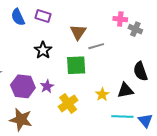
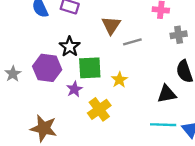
gray cross: (135, 29) -> (179, 35), moved, turned -32
green square: (76, 65) -> (90, 68), moved
purple hexagon: (23, 86) -> (47, 68), moved
yellow star: (102, 94) -> (119, 80), moved

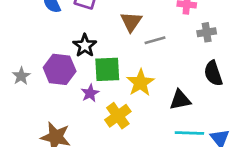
yellow star: (119, 80) -> (140, 83), size x1.5
black triangle: (167, 94) -> (180, 100), moved

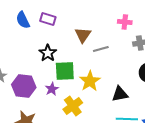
purple hexagon: (60, 69) -> (24, 86), moved

